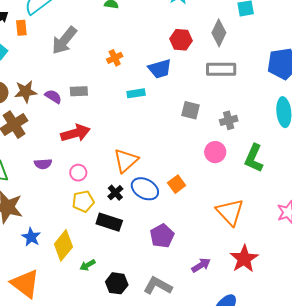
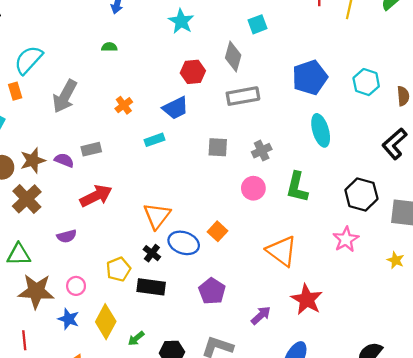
pink circle: (78, 173) -> (76, 286), moved

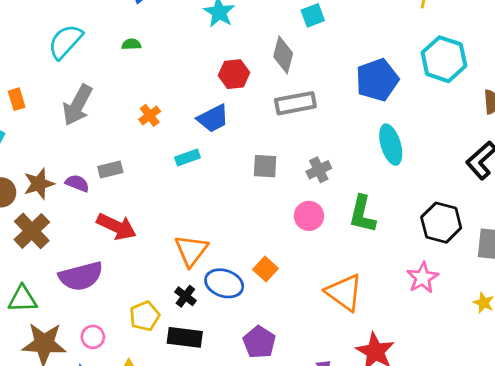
cyan semicircle: (28, 60) -> (65, 42), moved
cyan hexagon: (366, 82) -> (444, 59), moved, size x1.4
red arrow: (96, 196) -> (117, 227), turned 52
purple semicircle: (67, 236) -> (81, 276), size x1.8

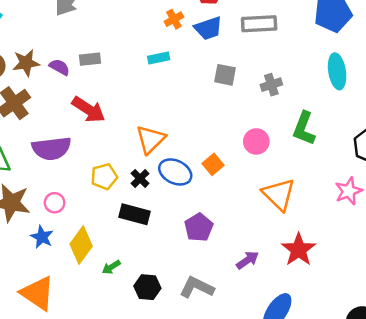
orange cross: (150, 115) -> (174, 19), moved
blue trapezoid: (213, 118) -> (208, 28), moved
pink circle: (309, 216) -> (256, 141), moved
yellow pentagon: (145, 316) -> (104, 177), moved

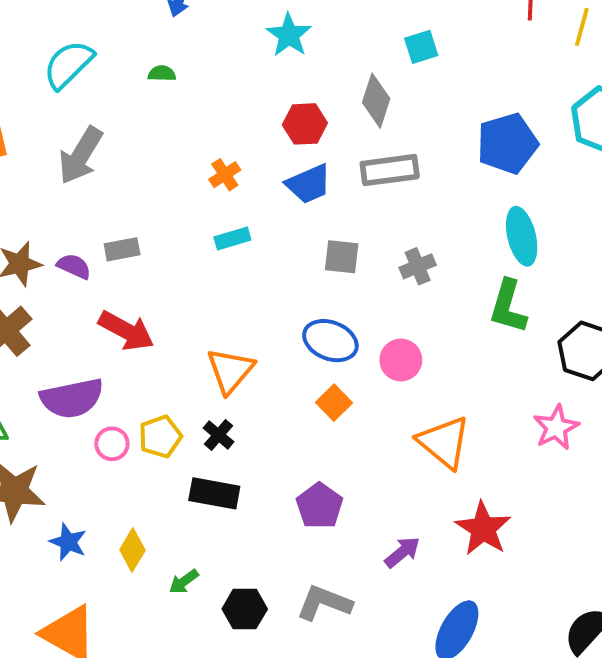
orange cross: (174, 19) -> (225, 175), moved
green L-shape: (304, 128) -> (508, 307), moved
blue ellipse: (175, 172) -> (330, 341), moved
pink circle: (55, 203) -> (112, 444), moved
yellow diamond: (81, 245) -> (132, 550), size x0.7

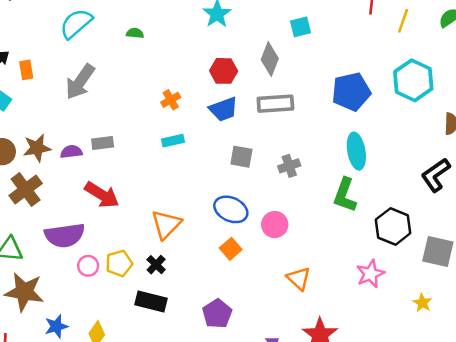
purple semicircle: (74, 266) -> (71, 152), turned -35
orange triangle: (444, 442) -> (299, 278), size x0.7
blue star: (68, 542) -> (56, 326), turned 30

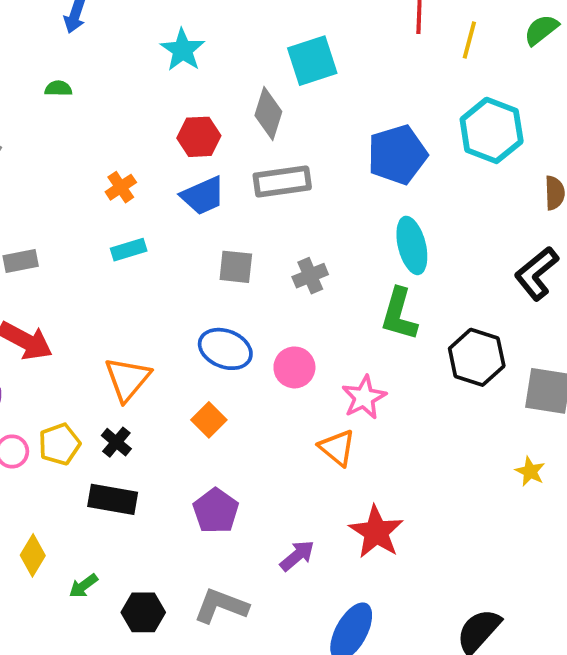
cyan square: (300, 27) -> (312, 61), size x1.5
orange square: (231, 249) -> (209, 420), moved
pink star: (370, 274) -> (364, 397), moved

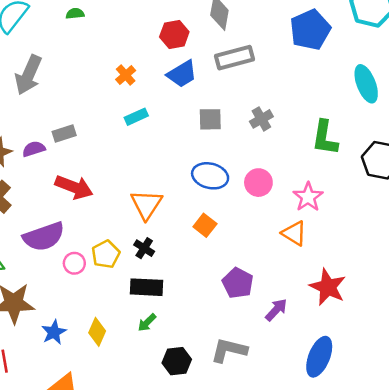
cyan ellipse: (412, 245) -> (366, 84), moved
purple pentagon: (216, 511) -> (238, 283), moved
green arrow: (83, 586) -> (147, 323), moved

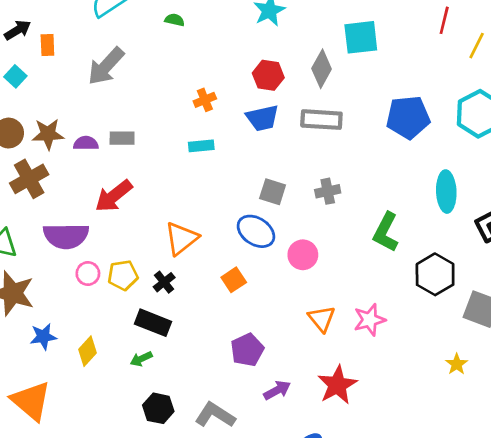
gray square: (210, 119) -> (273, 192), moved
red arrow: (74, 187) -> (114, 196), turned 102
pink star: (308, 197) -> (370, 320), moved

